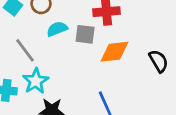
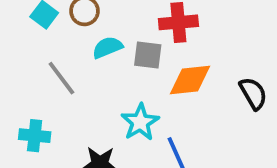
cyan star: (36, 81) -> (140, 122), moved

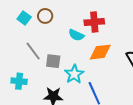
cyan semicircle: (107, 47) -> (76, 35), moved, turned -133
gray square: (148, 55) -> (53, 61), moved

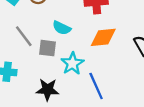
cyan semicircle: (76, 35) -> (62, 28), moved

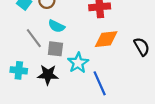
cyan semicircle: (62, 28) -> (57, 26), moved
black star: (47, 90) -> (48, 75), moved

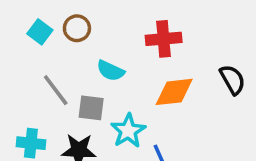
cyan semicircle: (57, 26) -> (111, 71), moved
black semicircle: (142, 47) -> (232, 80), moved

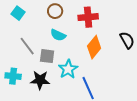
brown circle: (77, 28) -> (55, 11), moved
orange diamond: (174, 92) -> (94, 47), turned -45

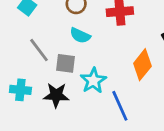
orange diamond: (94, 47) -> (142, 65), moved

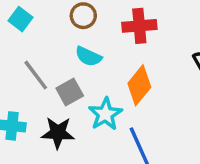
gray square: (66, 63) -> (70, 92), turned -36
orange diamond: (142, 65) -> (139, 85), moved

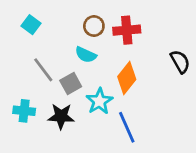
brown circle: (83, 16) -> (94, 26), moved

